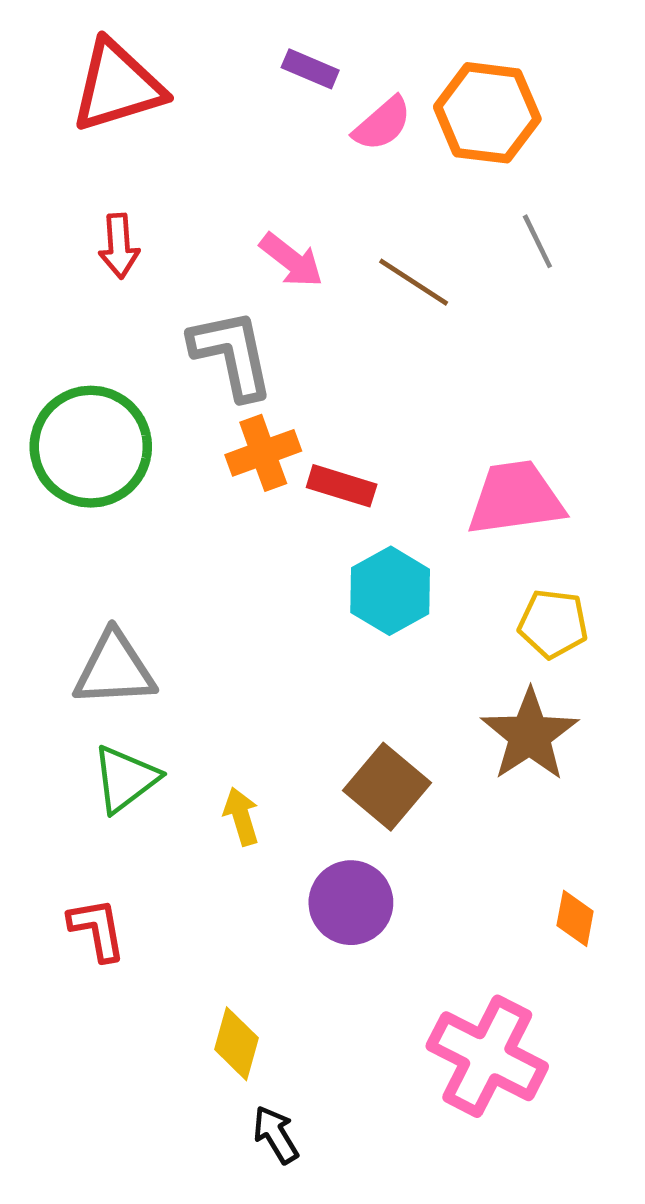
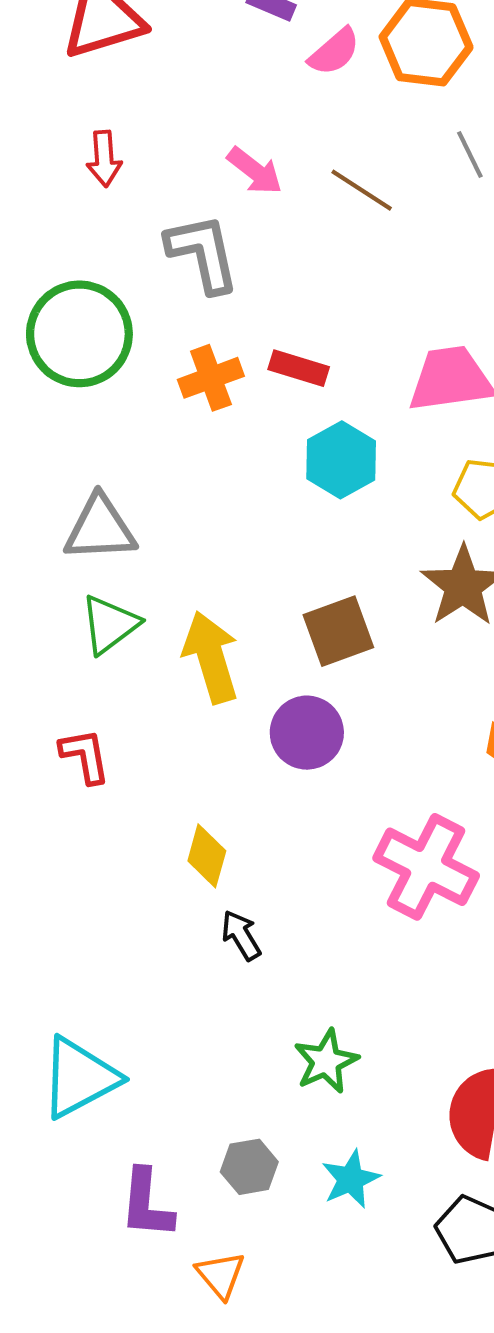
orange cross: (263, 453) -> (211, 378), moved
brown square: (387, 787) -> (338, 631), turned 30
yellow arrow: (241, 816) -> (211, 657), size x1.8

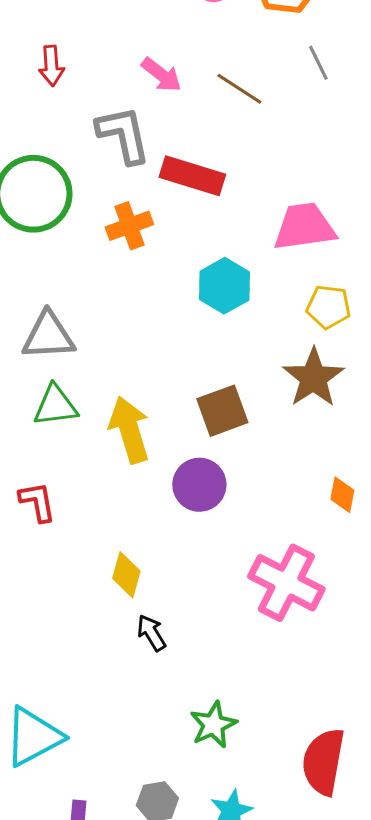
red rectangle: (299, 368) -> (192, 176), moved, size x1.5
green triangle: (110, 624) -> (55, 406), turned 30

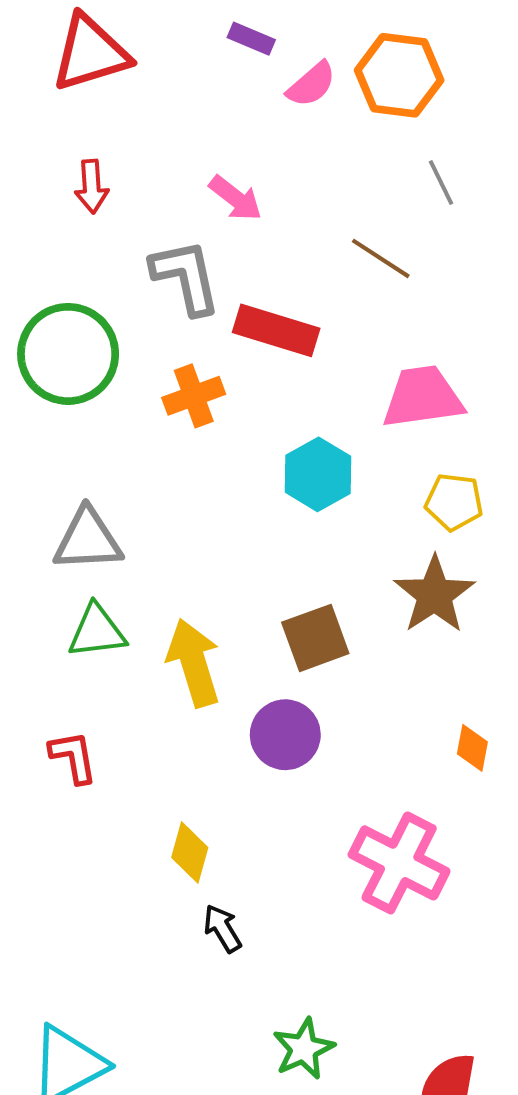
brown line: (239, 89) -> (381, 258), moved

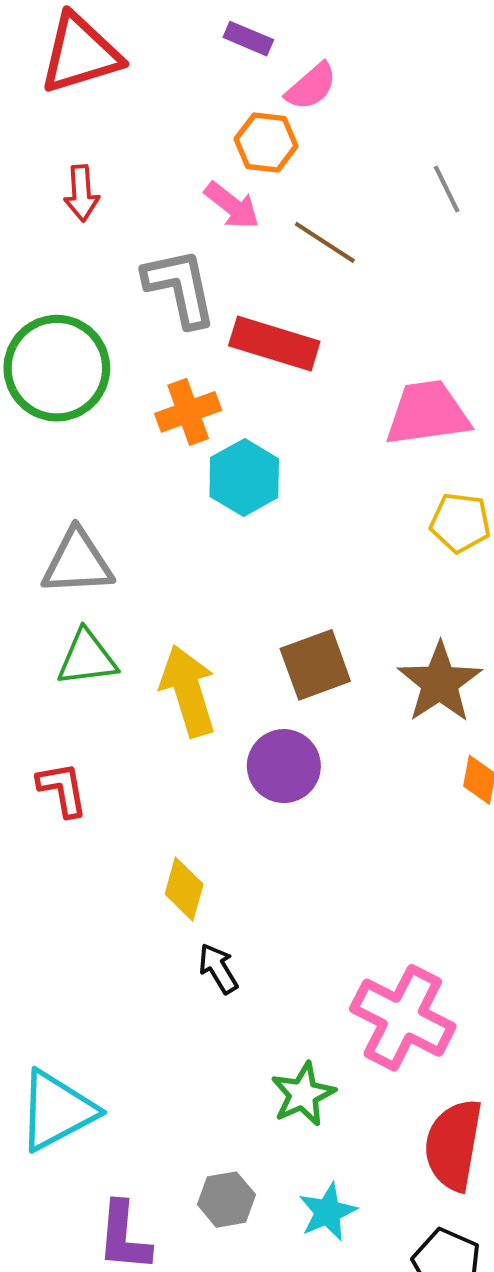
orange hexagon: (399, 75) -> (266, 143), moved, size x0.7
brown line: (381, 258) -> (325, 242), moved
cyan hexagon: (318, 474) -> (244, 478), moved
brown star: (434, 595) -> (440, 683), moved
pink cross: (399, 863) -> (403, 1018), moved

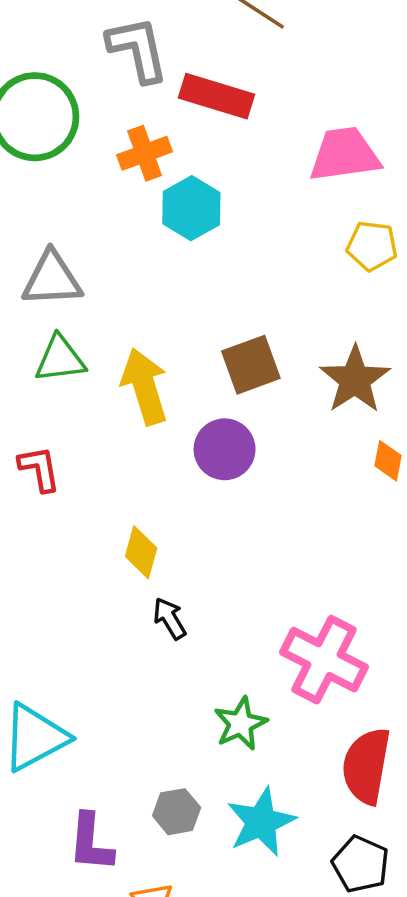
cyan star: (328, 1212) -> (261, 822), size x1.4

